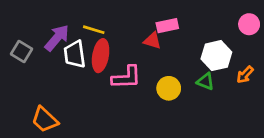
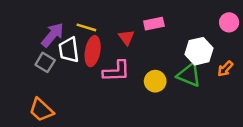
red triangle: (152, 41) -> (126, 37), moved, turned 36
gray square: (22, 51) -> (45, 62), moved
green triangle: (205, 81) -> (189, 75), size x1.5

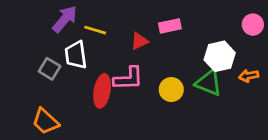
purple arrow: (53, 35) -> (65, 19), moved
red triangle: (126, 37) -> (139, 41), turned 42
red ellipse: (93, 51) -> (102, 91), moved
orange arrow: (225, 69) -> (249, 76), turned 36

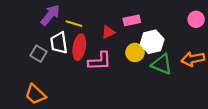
white hexagon: (220, 56) -> (152, 42), moved
orange arrow: (249, 76) -> (193, 59), size x1.5
yellow circle: (171, 90) -> (135, 53), moved
red ellipse: (102, 91) -> (79, 47), moved

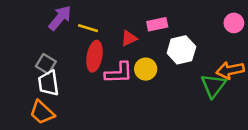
white trapezoid: (59, 43) -> (48, 83), moved
yellow circle: (135, 53) -> (146, 69), moved
green triangle: (162, 64) -> (213, 86), moved, turned 45

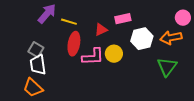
orange arrow: (230, 70) -> (171, 38), moved

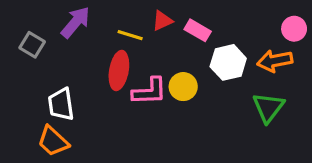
pink rectangle: (123, 19) -> (198, 30), turned 42
yellow line: (69, 22) -> (130, 35), moved
red triangle: (101, 30) -> (162, 21), moved
gray square: (36, 50) -> (32, 45), moved

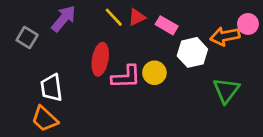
yellow line: (130, 35) -> (114, 17), moved, turned 30
orange arrow: (275, 61) -> (225, 36), moved

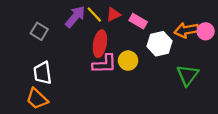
purple arrow: (64, 19) -> (75, 17), moved
pink circle: (248, 24) -> (206, 31), moved
gray square: (27, 38) -> (39, 31), moved
red ellipse: (100, 59) -> (100, 44), moved

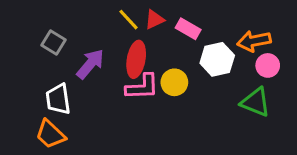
purple arrow: (75, 17) -> (90, 64), moved
pink circle: (206, 31) -> (268, 65), moved
green triangle: (188, 75) -> (255, 102), turned -45

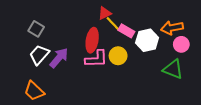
yellow line: (128, 20) -> (113, 24), moved
pink rectangle: (188, 29) -> (126, 31), moved
purple arrow: (90, 64) -> (59, 58), moved
white trapezoid: (58, 99) -> (39, 55), moved, turned 50

